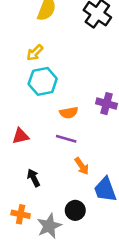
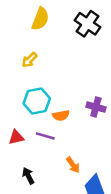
cyan hexagon: (43, 81) -> (37, 101), moved
purple line: (66, 139) -> (45, 136), moved

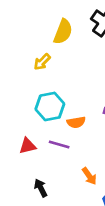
yellow semicircle: (40, 19) -> (63, 32), moved

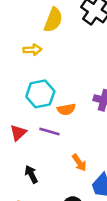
yellow arrow: (42, 62) -> (33, 50), turned -138
red triangle: (28, 146) -> (18, 133), turned -30

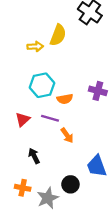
yellow semicircle: (53, 20) -> (58, 35), moved
orange arrow: (79, 163) -> (67, 135), moved

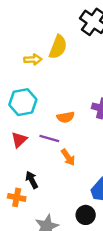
cyan hexagon: (42, 85) -> (23, 102), moved
black circle: (70, 184) -> (86, 215), moved
orange cross: (23, 188) -> (17, 197), moved

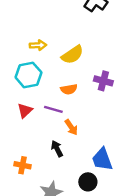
yellow semicircle: (58, 47) -> (72, 55), moved, turned 35
yellow arrow: (33, 59) -> (38, 45), moved
black arrow: (32, 180) -> (57, 149), moved

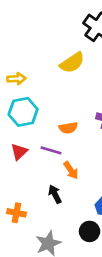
yellow arrow: (38, 45) -> (16, 79), moved
yellow semicircle: (72, 55) -> (72, 63), moved

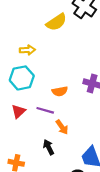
yellow semicircle: (72, 63) -> (56, 22), moved
yellow arrow: (16, 79) -> (27, 50), moved

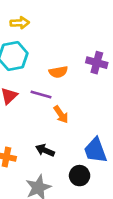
black arrow: (49, 147) -> (45, 150), moved, turned -40

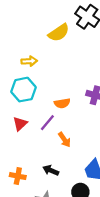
purple line: (41, 95) -> (47, 123), turned -66

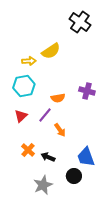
yellow semicircle: (59, 33) -> (51, 51), moved
orange cross: (18, 176) -> (28, 150), moved, turned 32

